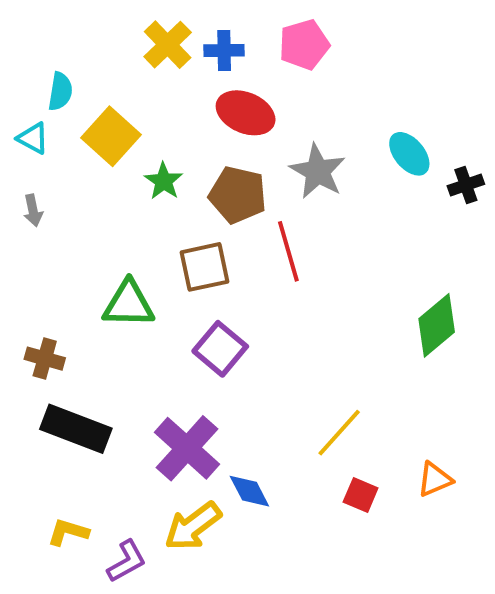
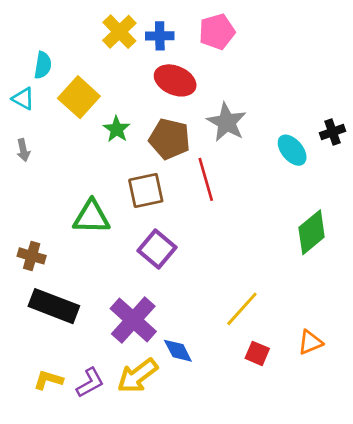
cyan ellipse: (409, 154) -> (292, 150), moved
purple L-shape: (127, 561) -> (90, 383), moved

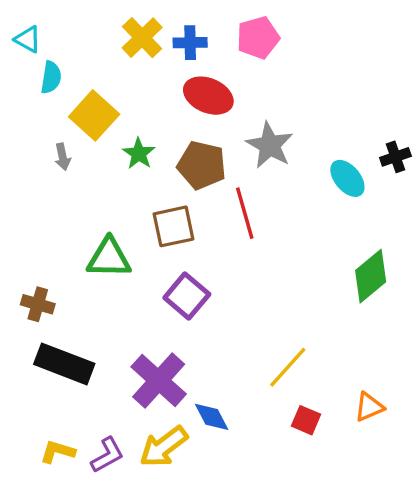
cyan triangle: (23, 99) -> (28, 39), moved
gray arrow: (23, 150) -> (63, 157), moved

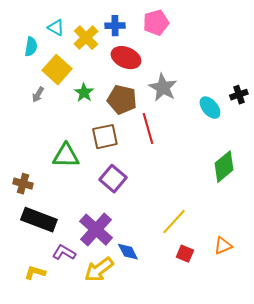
yellow cross: (142, 38) -> (86, 38), moved
cyan triangle: (28, 39) -> (56, 28), moved
gray arrow: (63, 157) -> (38, 95), turned 42
purple L-shape: (107, 455) -> (64, 253), moved, turned -120

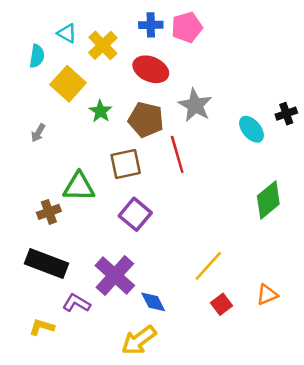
blue cross: (115, 26) -> (151, 25), moved
gray arrow: (38, 95) -> (38, 133), moved
brown cross: (23, 184) -> (49, 212), moved, turned -36
red square: (185, 254) -> (222, 304), turned 30
yellow arrow: (99, 270) -> (139, 340), moved

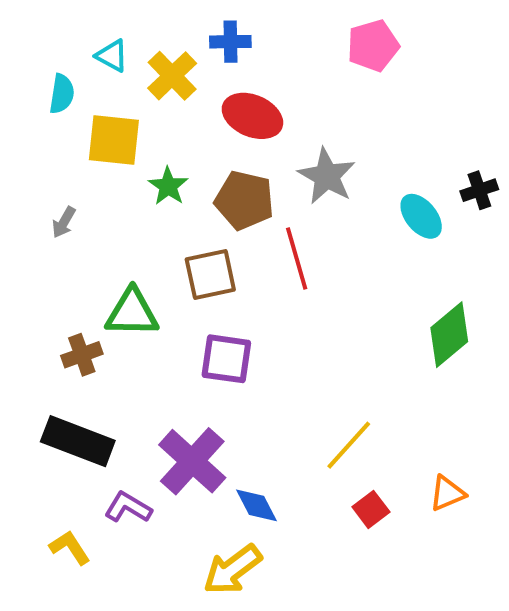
blue cross: (151, 25) -> (230, 42), moved
pink pentagon: (187, 27) -> (373, 46), moved
yellow square: (68, 84) -> (114, 140), turned -36
purple square: (135, 214) -> (226, 359), turned -32
yellow L-shape: (42, 327) -> (70, 548), turned 40

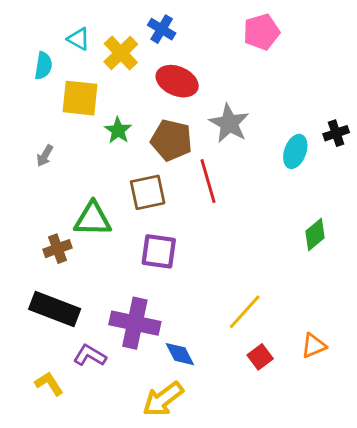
blue cross: (230, 42) -> (162, 29), turned 32
cyan ellipse: (421, 216) -> (295, 151), turned 60
green diamond: (449, 335) -> (315, 234), size x0.7
purple cross: (192, 461) -> (135, 323), turned -30

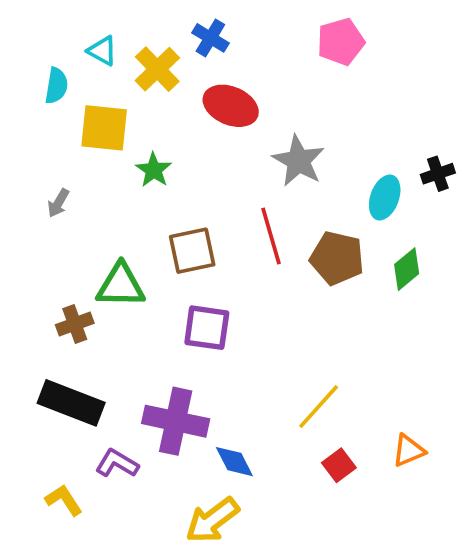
brown pentagon: (171, 140) -> (337, 258), moved
green diamond: (315, 234) -> (407, 269), moved

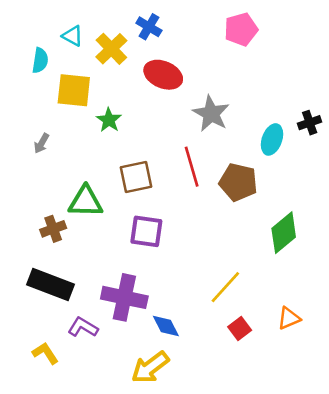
green diamond: (407, 269) -> (284, 233), moved, size x1.4

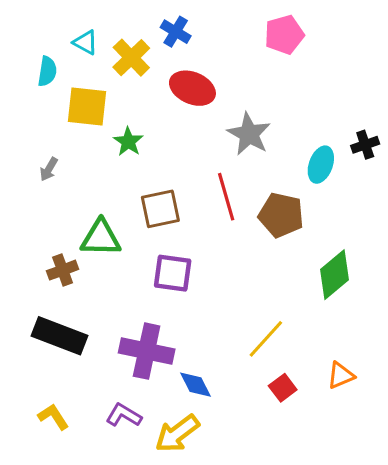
purple L-shape: (83, 327) -> (124, 415), moved

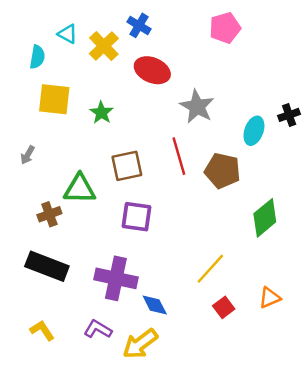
yellow square: (87, 106) -> (54, 99), moved
gray arrow: (49, 169) -> (28, 155), moved

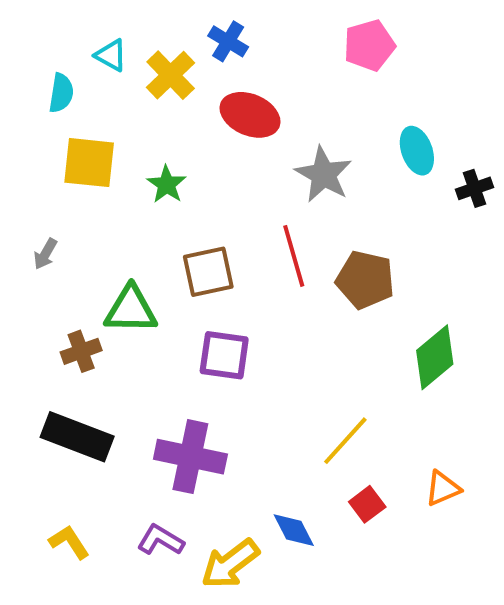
cyan ellipse: (254, 131) -> (417, 151), moved, turned -40
blue diamond: (155, 305) -> (294, 530), moved

